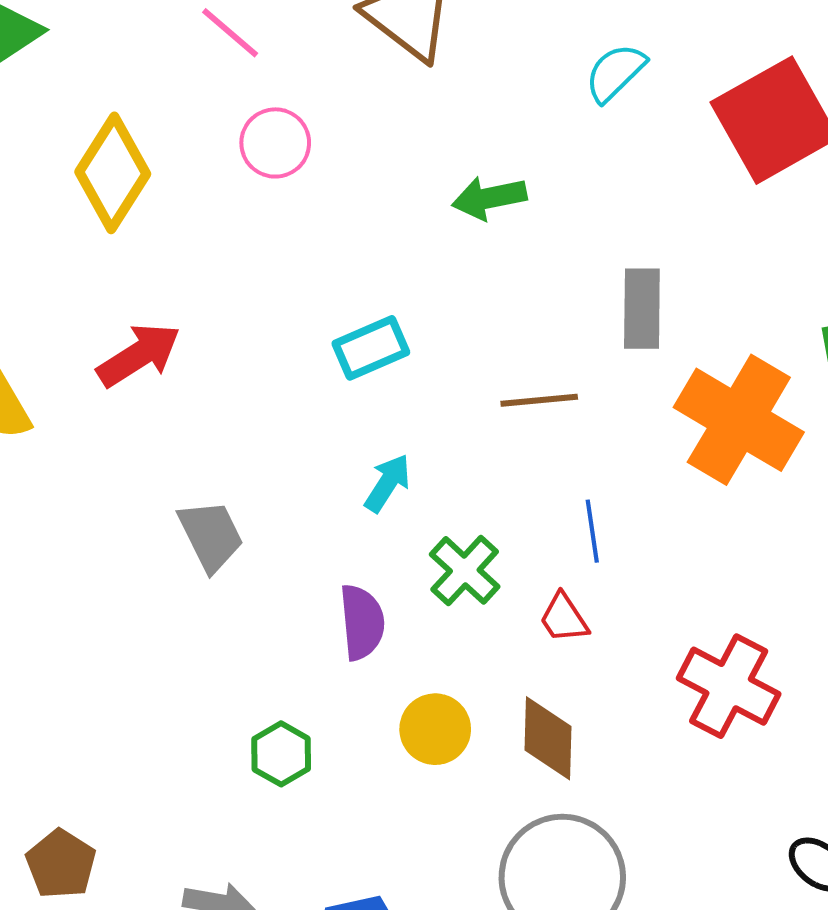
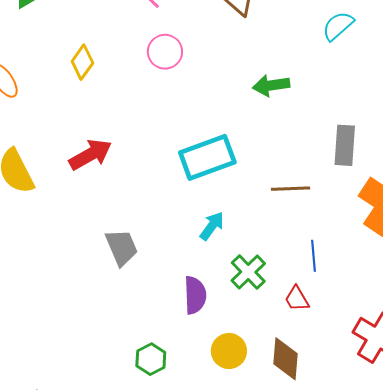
yellow diamond: (113, 173) -> (82, 62), size x0.6
cyan rectangle: (371, 348) -> (207, 157), size x1.5

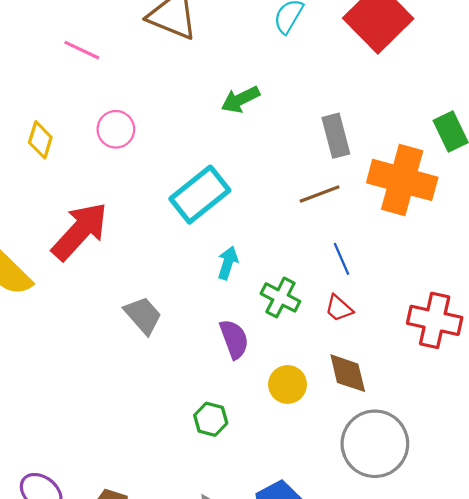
pink circle: (165, 52) -> (116, 129), moved
red arrow: (90, 154) -> (80, 231), size x1.4
brown line: (291, 189) -> (320, 194), moved

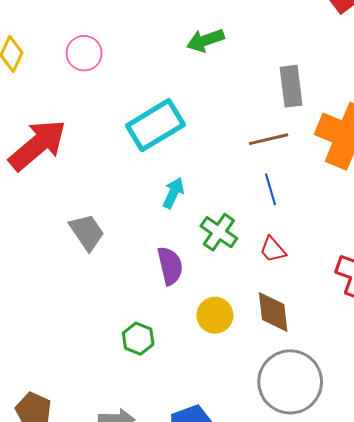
blue line: (341, 259) -> (270, 189), moved

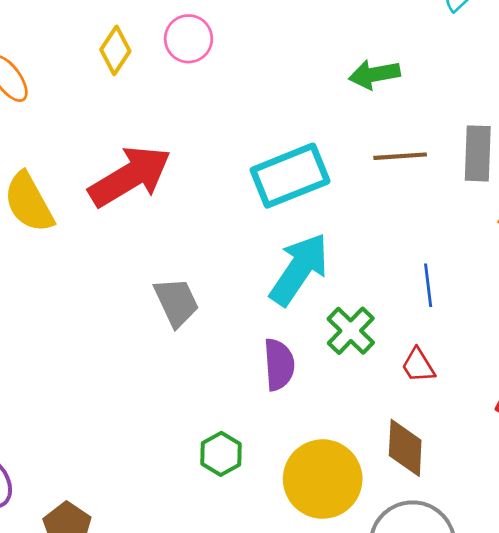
pink circle: (84, 53) -> (188, 39), moved
brown line: (269, 139) -> (400, 156), moved
cyan arrow: (173, 193) -> (299, 269), size x1.8
yellow circle: (215, 315) -> (323, 479), moved, size x1.6

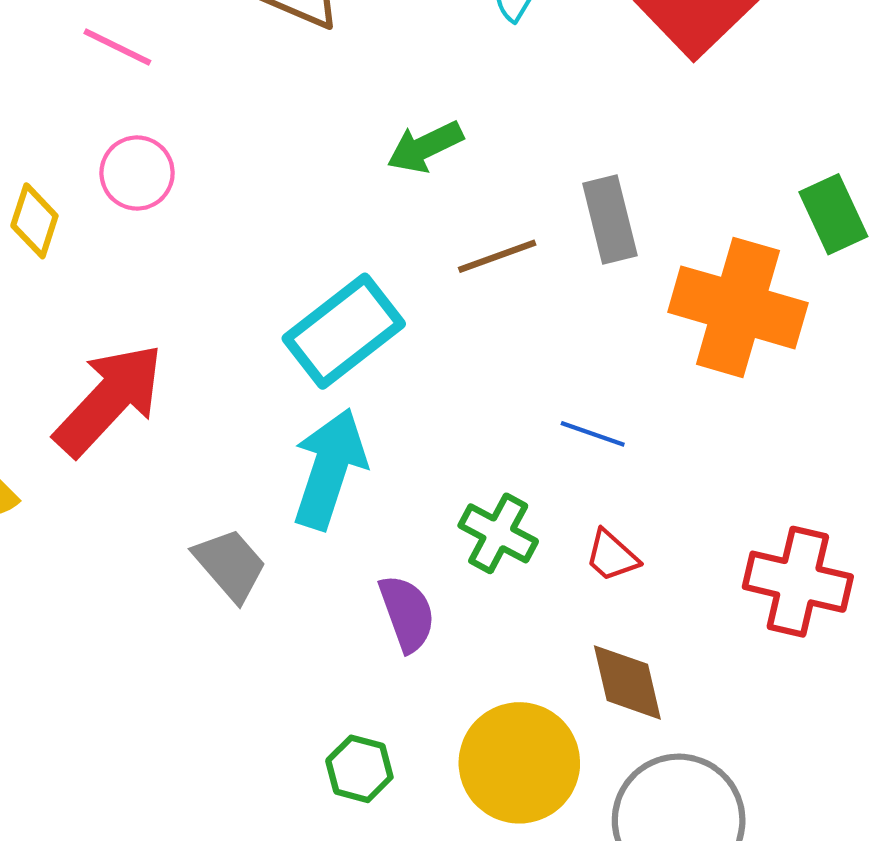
cyan arrow: (299, 269) -> (329, 469), moved
blue line: (428, 285) -> (593, 434), turned -48

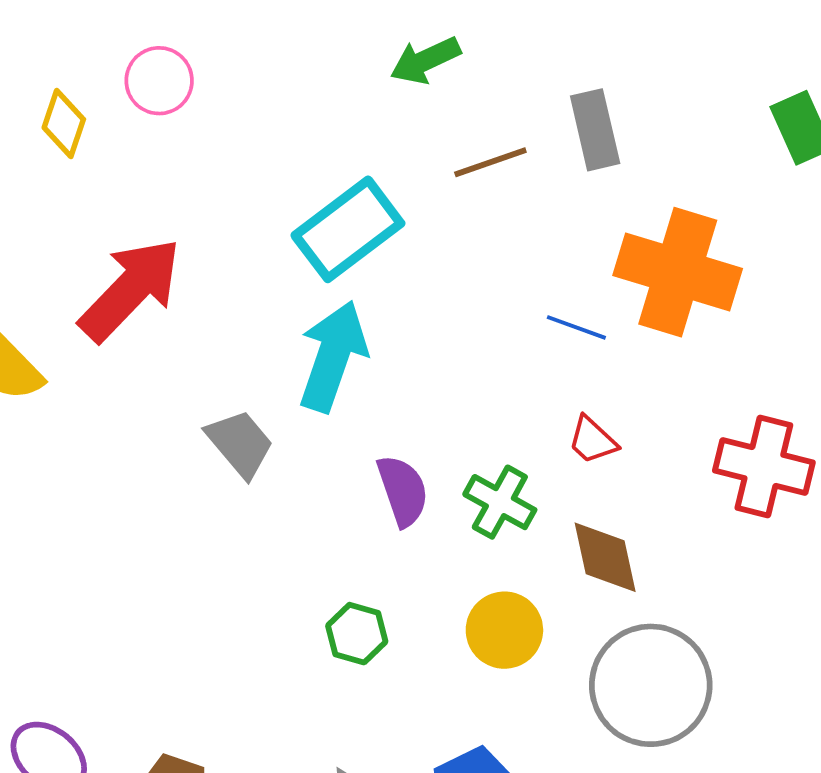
orange cross: (738, 307) -> (678, 272), moved
green cross: (498, 533) -> (500, 502), moved
yellow circle: (519, 763) -> (504, 630), size x0.7

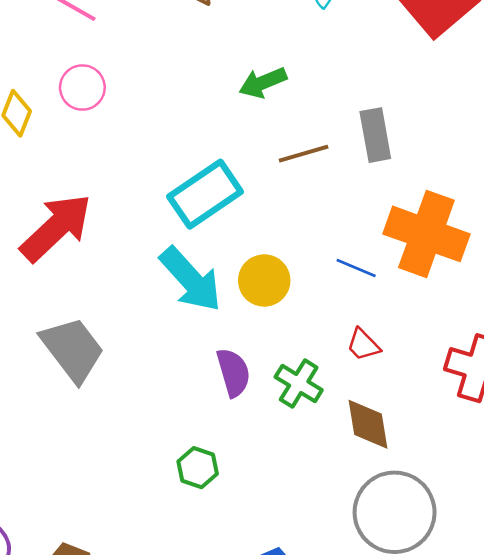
cyan arrow: (333, 356) -> (191, 279), turned 116
gray trapezoid: (240, 444) -> (73, 349), moved, size x1.4
yellow circle: (504, 630) -> (264, 280), moved

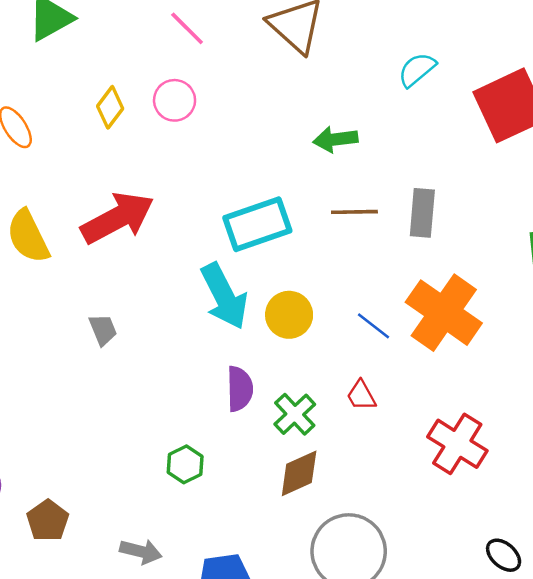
gray trapezoid: (73, 349) -> (103, 330), size x0.5
brown diamond: (368, 424) -> (299, 473), moved, turned 60

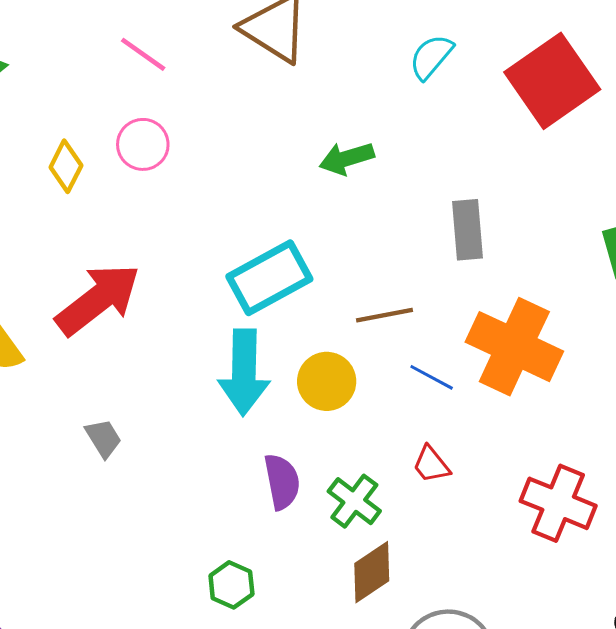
brown line: (354, 212) -> (384, 315), moved
cyan arrow: (224, 296) -> (244, 372), turned 38

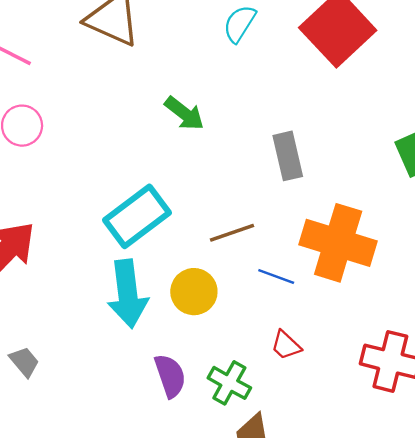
green arrow: (347, 158) -> (184, 113), turned -117

